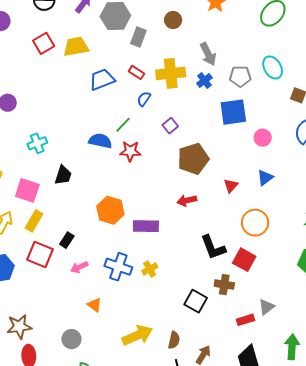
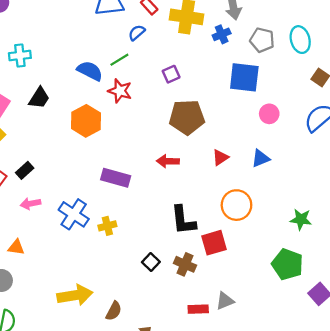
blue semicircle: (144, 99) -> (137, 33), moved
orange hexagon: (110, 210) -> (86, 121), moved
red square: (244, 260) -> (214, 243), turned 30
black square: (196, 301) -> (151, 262), moved, size x0.7
orange triangle: (95, 305) -> (16, 247), moved, turned -42

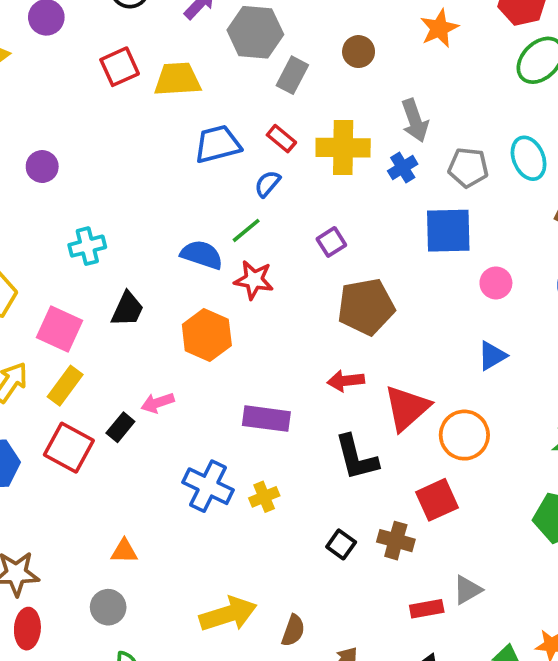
red triangle: (220, 157) -> (407, 408), moved, size x1.8
pink arrow: (31, 204) -> (158, 403), moved
black L-shape: (183, 220) -> (356, 458), moved

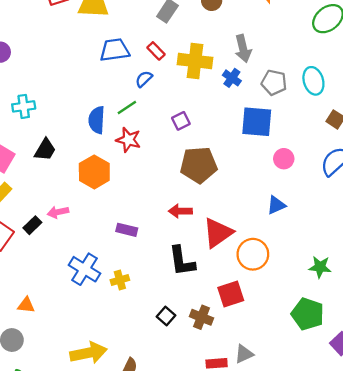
blue cross: (403, 167) -> (232, 78), turned -30
blue semicircle: (202, 255) -> (97, 120), turned -112
purple rectangle: (266, 419) -> (127, 230), size x0.7

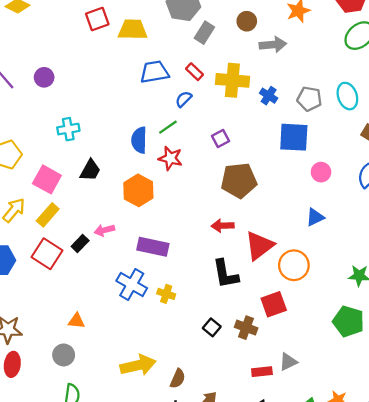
gray arrow: (243, 49) -> (273, 45), moved, turned -80
purple rectangle: (127, 230) -> (153, 247), moved, size x1.5
yellow cross: (120, 280) -> (166, 294), turned 36

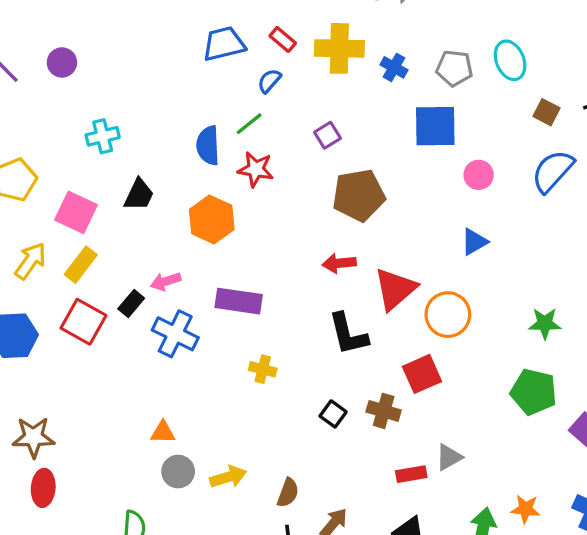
blue cross: (132, 285) -> (175, 334), moved
orange triangle: (76, 321) -> (163, 432), moved
gray circle: (64, 355) -> (178, 472), moved
yellow arrow: (138, 365) -> (228, 477), size x0.7

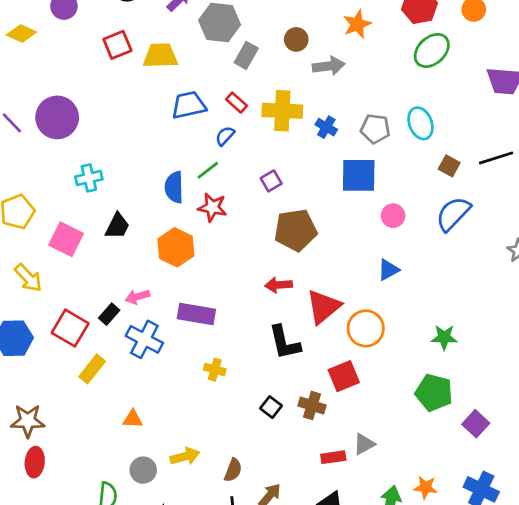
purple circle: (62, 62) -> (57, 117), size x1.8
yellow arrow: (30, 261) -> (28, 278), turned 100
yellow rectangle: (81, 265) -> (92, 369), moved
gray circle: (178, 472) -> (143, 470), moved

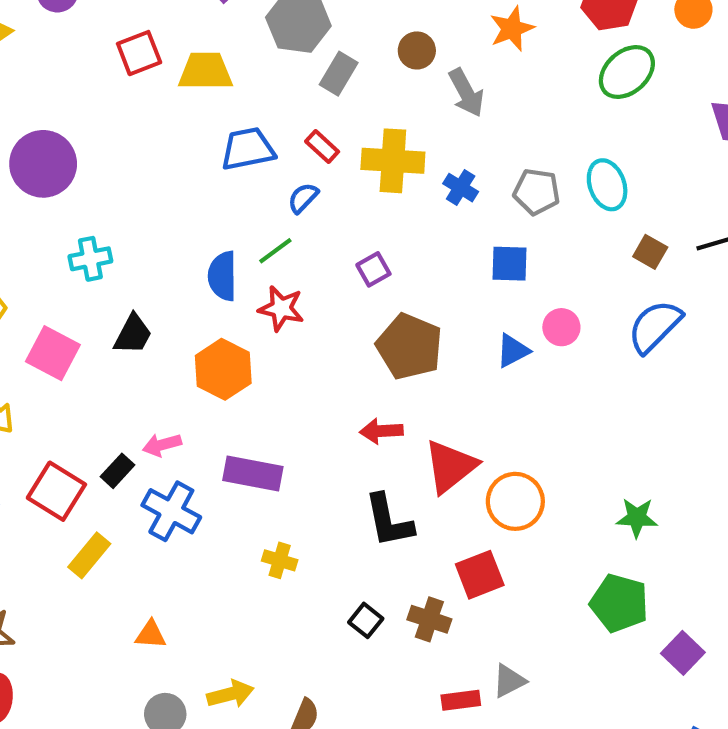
gray arrow: (329, 66) -> (466, 93), turned 68
blue square: (359, 175) -> (509, 264), size x0.7
brown pentagon: (295, 230) -> (409, 346), turned 30
blue triangle: (388, 270) -> (513, 351), moved

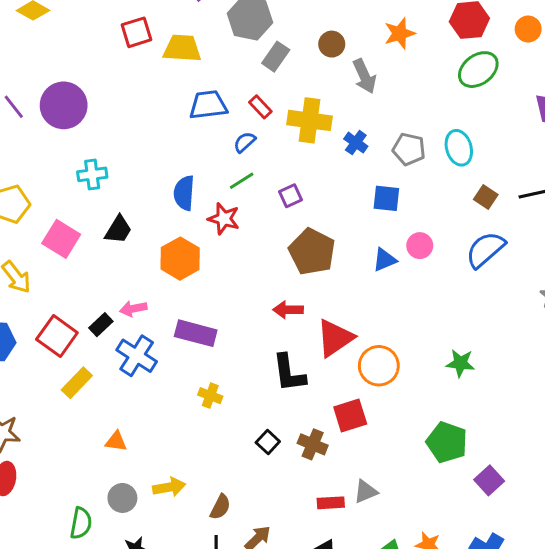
green line: (275, 251) -> (242, 181), moved
green star: (637, 518) -> (460, 363), moved

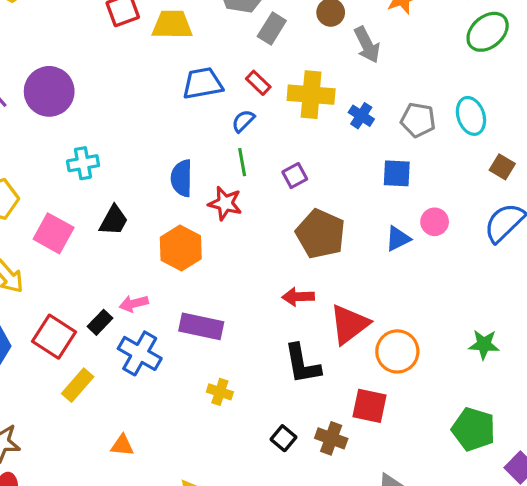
green line: (242, 181) -> (242, 162), turned -65
red square: (350, 415) -> (369, 406), turned 32

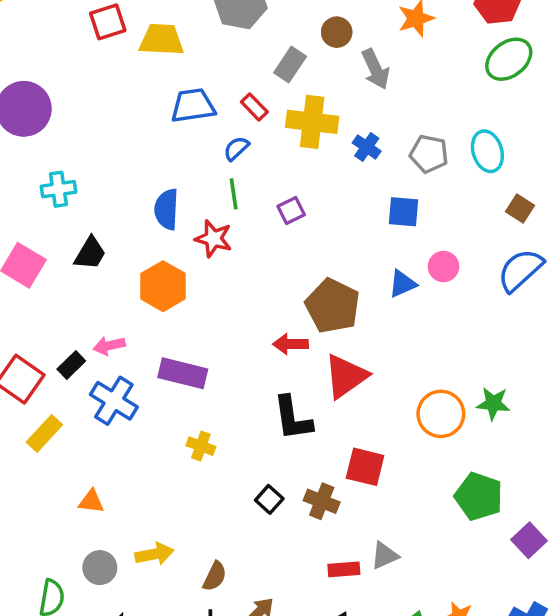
gray rectangle: (272, 29) -> (290, 64), moved
brown pentagon: (320, 234) -> (333, 306), moved
orange circle: (397, 351) -> (441, 414), moved

